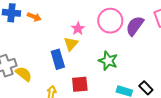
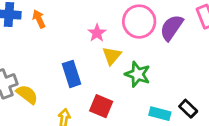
orange arrow: (34, 17) -> (39, 19), turned -136
yellow triangle: (71, 44) -> (112, 56), moved
red square: (80, 84) -> (101, 106), turned 30

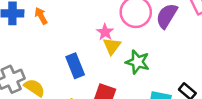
pink star: (97, 33) -> (105, 32), moved

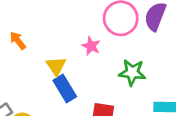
yellow triangle: (112, 46) -> (56, 66), moved

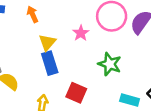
orange arrow: (18, 41) -> (32, 14), moved

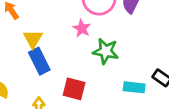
pink star: (81, 33) -> (82, 28), moved

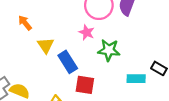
blue rectangle: (39, 61) -> (68, 62), moved

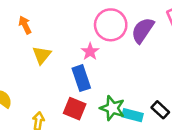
green star: (109, 50) -> (112, 108), moved
blue rectangle: (68, 62) -> (81, 78), moved

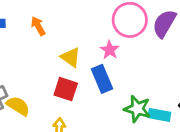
yellow triangle: (42, 55) -> (71, 57), moved, turned -30
red square: (75, 109) -> (66, 89), moved

